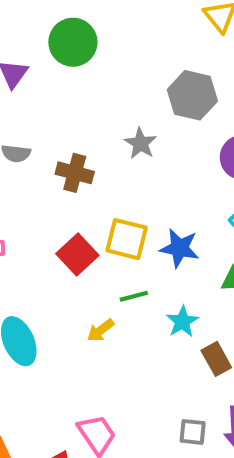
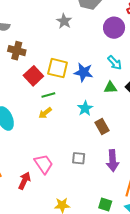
brown cross: (75, 173) -> (17, 51), moved
green line: (134, 296) -> (48, 95), moved
gray square: (193, 432) -> (79, 158), moved

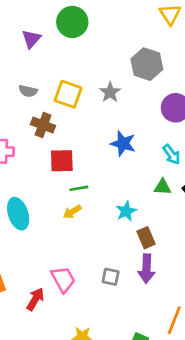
yellow square: (58, 68) -> (68, 94), moved
blue star: (84, 72) -> (123, 144), moved
red square: (33, 76) -> (62, 161), turned 36
purple arrow: (113, 161) -> (146, 269), moved

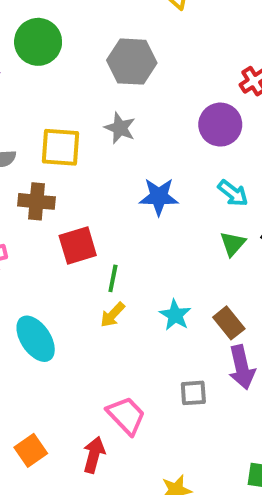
gray hexagon: (147, 64) -> (132, 62), moved
green triangle: (163, 187) -> (233, 244), turned -36
green line: (79, 188) -> (113, 278), turned -54
cyan star: (126, 211) -> (175, 315), moved

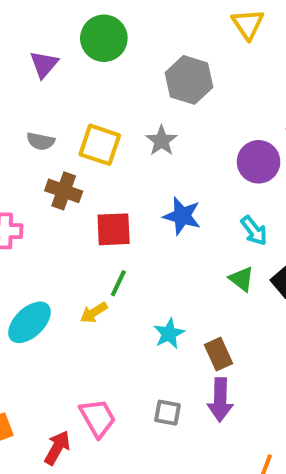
green triangle: (233, 244) -> (242, 279), turned -48
red square: (78, 245) -> (114, 229), moved
yellow arrow: (113, 315) -> (94, 313), moved
cyan ellipse: (36, 339) -> (29, 322), turned 66

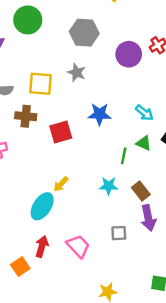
purple circle: (259, 162) -> (129, 54), moved
green line: (118, 283) -> (124, 156), moved
cyan ellipse: (29, 322) -> (42, 206), moved
cyan star: (169, 334) -> (109, 186), turned -30
red arrow: (57, 448) -> (42, 246), moved

